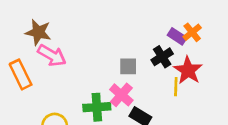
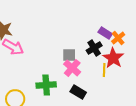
orange cross: (192, 32) -> (118, 38), moved
pink cross: (121, 95) -> (72, 68), moved

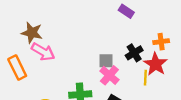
purple rectangle: (105, 33) -> (126, 11), moved
orange cross: (118, 38) -> (161, 42), turned 32

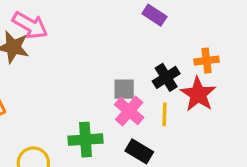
pink arrow: (43, 52) -> (30, 25), moved
yellow line: (145, 78) -> (165, 114), moved

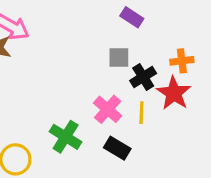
gray square: (124, 89) -> (119, 58), moved
green cross: (85, 140) -> (66, 137), turned 36

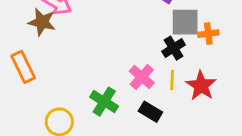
gray square: (119, 58) -> (185, 22), moved, size x1.5
red star: (174, 93) -> (201, 86), moved

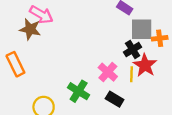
red star: (201, 86) -> (145, 65), moved

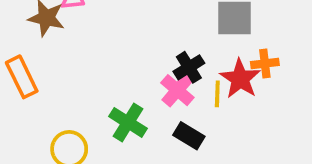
orange cross: (160, 38) -> (265, 64), moved
black cross: (133, 50) -> (189, 67), moved

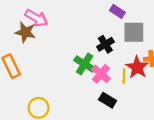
black cross: (189, 67) -> (105, 44), moved
green cross: (128, 122) -> (85, 64), moved

